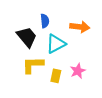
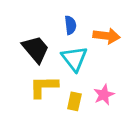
blue semicircle: (45, 21) -> (70, 25), moved
cyan triangle: (56, 44) -> (74, 59), turned -40

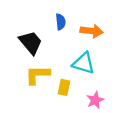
cyan triangle: (74, 59) -> (84, 63), moved, turned -35
pink star: (104, 95) -> (95, 100), moved

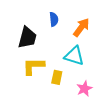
orange arrow: (92, 31) -> (81, 27), turned -60
black trapezoid: (31, 43) -> (27, 38), turned 55

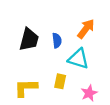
blue semicircle: (54, 19) -> (57, 41), moved
yellow L-shape: (33, 66) -> (26, 88), moved

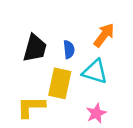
yellow rectangle: (60, 81) -> (60, 83), moved, size x1.6
pink star: (89, 93) -> (96, 113), moved

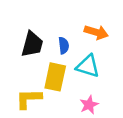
orange arrow: (104, 35) -> (96, 32), turned 70

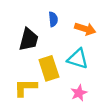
blue semicircle: (64, 46) -> (53, 19), moved
yellow rectangle: (55, 77) -> (49, 68), turned -30

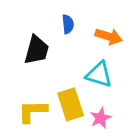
yellow rectangle: (49, 68) -> (71, 104), moved

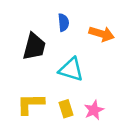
cyan triangle: (99, 74) -> (71, 69), moved
yellow rectangle: (71, 104) -> (66, 109), moved, size x0.6

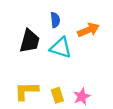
orange arrow: (102, 34) -> (88, 30), turned -40
cyan triangle: (71, 69) -> (61, 48), moved

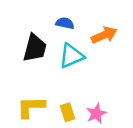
blue semicircle: (55, 20) -> (65, 23), turned -72
cyan triangle: (61, 48) -> (71, 56), turned -40

